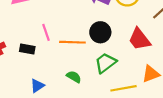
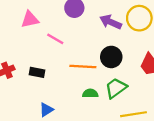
pink line: (46, 32) -> (55, 39), moved, turned -42
green semicircle: (74, 77) -> (90, 93), moved, turned -32

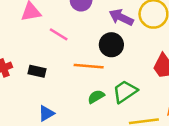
black circle: (111, 57) -> (111, 45), moved
green semicircle: (90, 93) -> (96, 97), turned -32

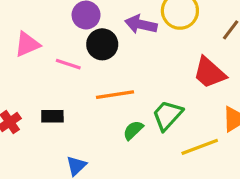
black circle: (111, 45) -> (102, 44), moved

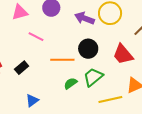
pink triangle: (27, 44) -> (20, 12), moved
black circle: (102, 44) -> (88, 49), moved
black rectangle: (52, 116) -> (22, 68), turned -48

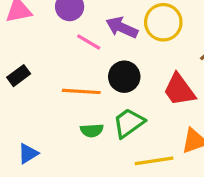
pink line: (36, 37) -> (89, 42), moved
black rectangle: (22, 68) -> (19, 76), moved
green semicircle: (71, 83) -> (92, 130), turned -152

